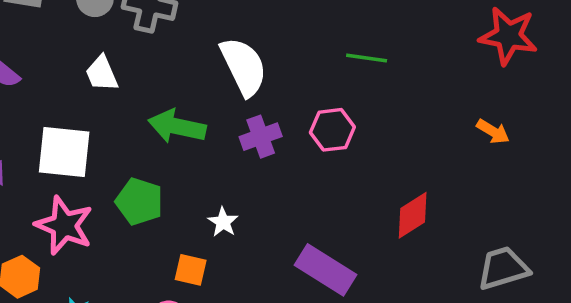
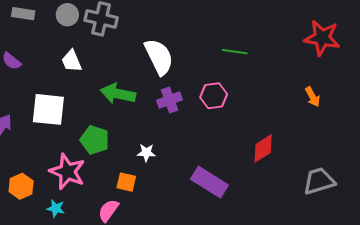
orange arrow: (493, 131) -> (313, 97), turned 30
white star: (223, 222) -> (146, 153), turned -30
pink star: (64, 225) -> (67, 172), moved

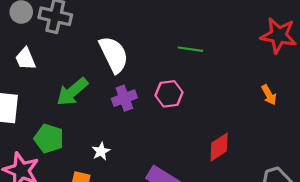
green arrow: (118, 94) -> (72, 92), turned -52
white star: (146, 153) -> (101, 151), turned -30

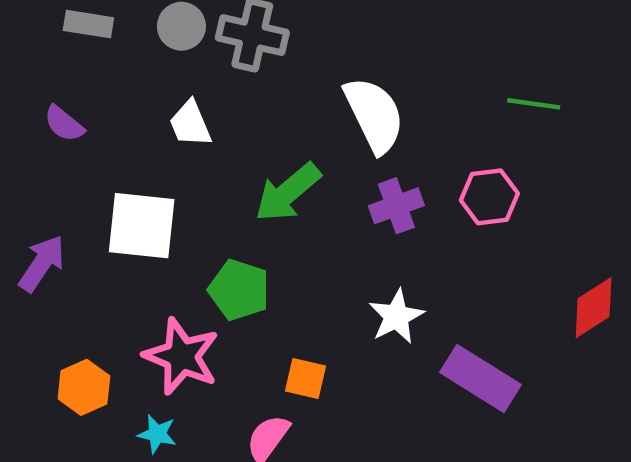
white star: (101, 151) -> (396, 316), moved, size x1.4

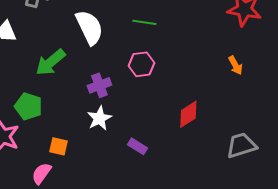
green line: (534, 104) -> (144, 22), moved
purple cross: (396, 206) -> (99, 85), moved
purple rectangle: (481, 379) -> (137, 146), size x0.6

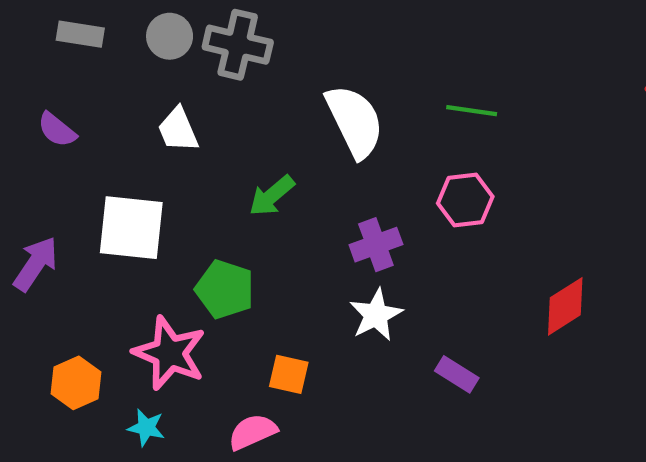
green arrow: (50, 62) -> (272, 196), size x0.7
pink semicircle: (41, 173) -> (253, 432), turned 30

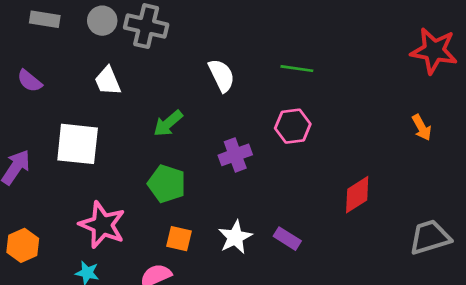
white semicircle: (355, 121) -> (221, 75), size x0.7
green pentagon: (225, 289) -> (167, 184), moved
white star: (376, 315) -> (235, 237), moved
orange hexagon: (76, 383) -> (23, 245), moved

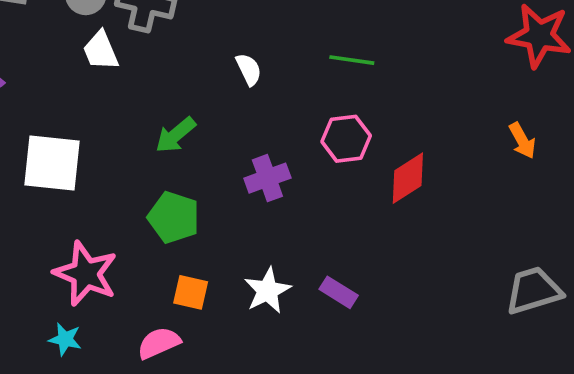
white semicircle: (221, 75) -> (249, 69), size x0.7
white trapezoid: (108, 81) -> (101, 51), moved
red diamond: (357, 195) -> (408, 178), moved

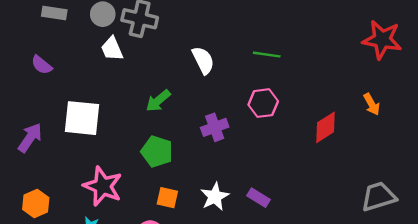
white semicircle: (249, 69) -> (203, 60), size x1.4
red diamond: (408, 178) -> (326, 127), moved

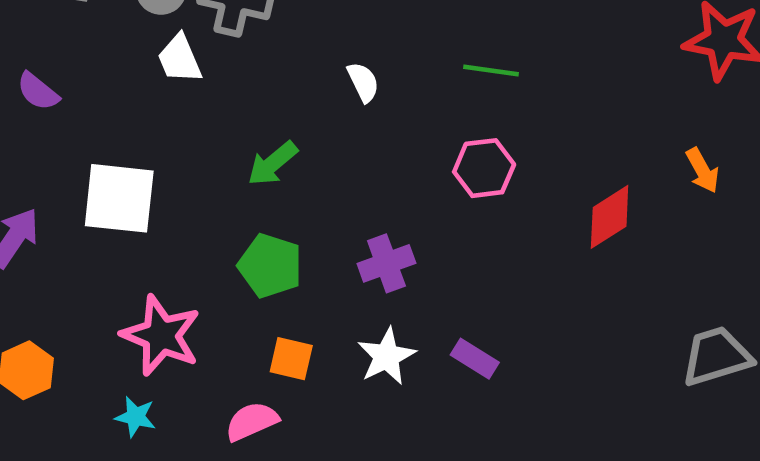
white semicircle: (203, 60) -> (363, 82), size x0.7
purple cross: (215, 127) -> (386, 263), moved

